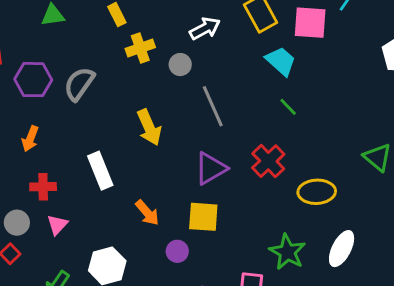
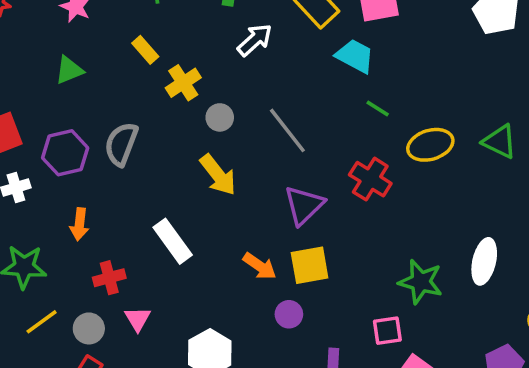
gray circle: (180, 65) -> (220, 117), moved
yellow ellipse: (317, 192) -> (430, 145), moved
orange arrow: (147, 213) -> (260, 266), moved

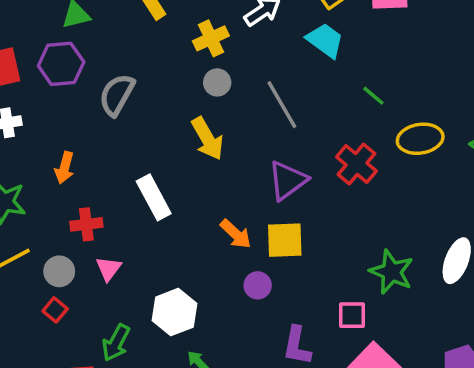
cyan trapezoid: (355, 56) -> (325, 40), moved
yellow cross: (183, 83) -> (211, 38), moved
purple hexagon: (65, 153) -> (61, 64), moved

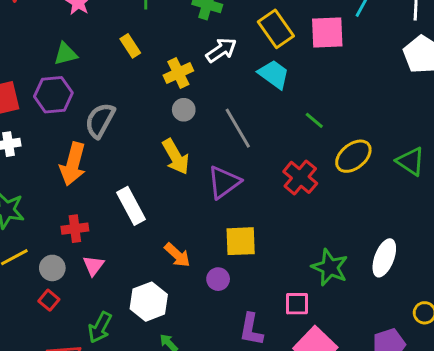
yellow ellipse: (420, 139) -> (353, 156), turned -30
orange arrow: (65, 168) -> (73, 164), moved, size x1.6
purple triangle: (288, 180) -> (224, 182), moved
orange arrow: (236, 234) -> (177, 255), moved

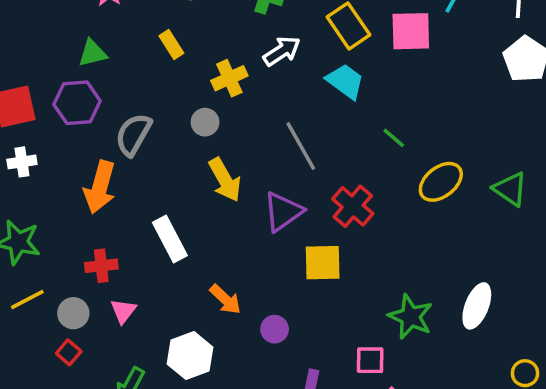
gray circle: (184, 110) -> (205, 122), moved
red cross: (300, 177) -> (353, 206), moved
yellow square: (241, 241) -> (323, 263), moved

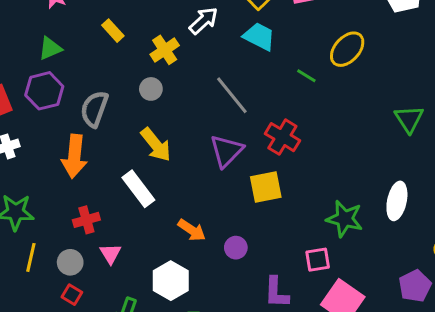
yellow arrow: (225, 180) -> (156, 145), moved
yellow ellipse: (441, 182) -> (347, 49), moved
green triangle: (510, 189) -> (409, 119), moved, turned 32
yellow line: (27, 300) -> (31, 257), turned -40

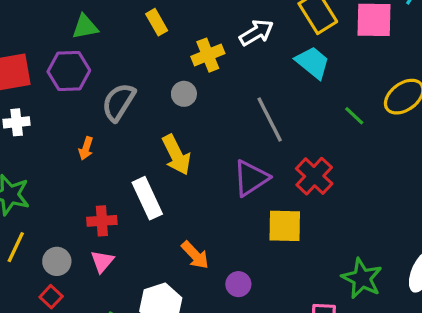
orange arrow: (74, 156) -> (86, 148), size x0.5
red cross: (86, 220) -> (102, 221), moved

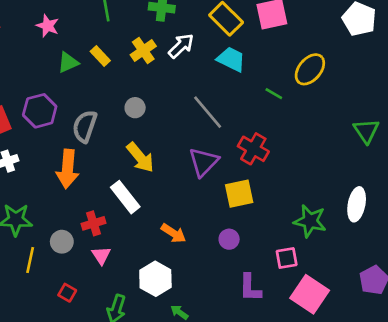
green triangle: (85, 27) -> (68, 62), moved
yellow cross: (208, 55) -> (143, 50), moved
orange arrow: (86, 148) -> (68, 169), size x2.0
gray circle: (57, 261) -> (62, 242), moved
purple circle: (238, 284) -> (229, 239), moved

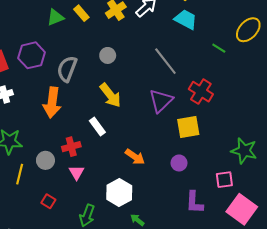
white rectangle: (125, 197) -> (97, 126), size x0.7

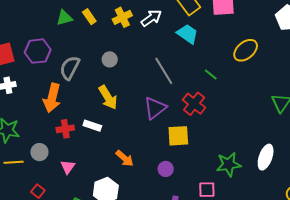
green line: (219, 48) -> (211, 75), moved
white rectangle: (97, 126) -> (92, 126), turned -42
red cross: (71, 147) -> (65, 129), moved
green star: (244, 151) -> (229, 164), turned -30
yellow line: (20, 174) -> (14, 162), turned 66

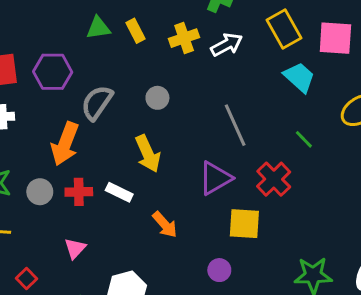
cyan trapezoid: (187, 34) -> (299, 77), moved
gray circle: (39, 152) -> (40, 192), moved
orange arrow: (125, 158) -> (165, 225), moved

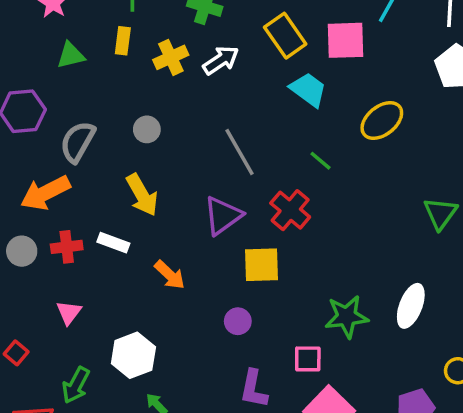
yellow rectangle: (135, 31) -> (123, 41), moved, turned 40
orange arrow: (65, 144) -> (45, 193), turned 48

